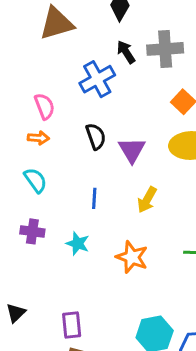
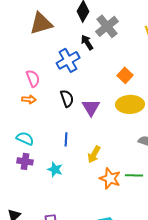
gray cross: (165, 49) -> (107, 26), moved, turned -35
cyan semicircle: (35, 180) -> (25, 138), moved, turned -30
yellow arrow: (147, 200) -> (94, 154), moved
orange star: (132, 257) -> (110, 178), moved

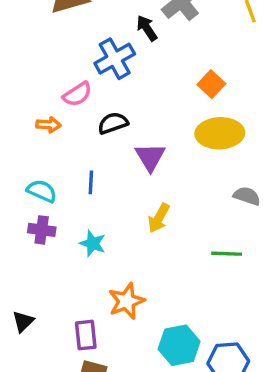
pink semicircle: (33, 78) -> (77, 94), moved, turned 78
black semicircle: (67, 98) -> (113, 123), turned -90
purple triangle: (91, 107) -> (150, 157), moved
blue line: (66, 139) -> (91, 182), moved
orange star: (110, 178) -> (127, 301), moved, turned 30

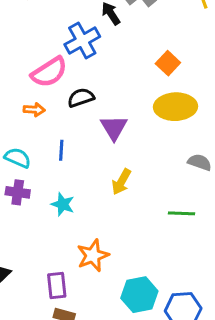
pink semicircle: (77, 94) -> (49, 72), size x1.4
orange arrow: (49, 125) -> (34, 110), moved

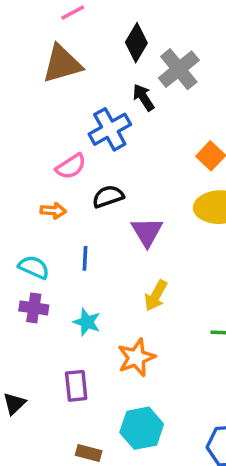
pink semicircle: (49, 72) -> (71, 166), size x0.7
orange star: (93, 255) -> (136, 357), moved
purple rectangle: (57, 286) -> (76, 386), moved
cyan hexagon: (139, 295) -> (142, 428), moved

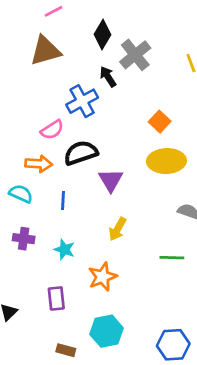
black semicircle: (108, 197) -> (81, 153), size x1.4
orange arrow: (53, 211) -> (39, 164), size x1.4
cyan semicircle: (34, 267) -> (21, 194), moved

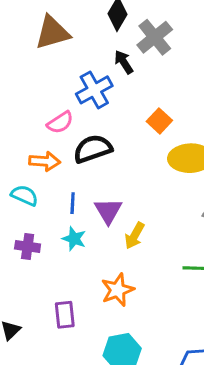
orange square: (160, 122) -> (159, 121), moved
purple triangle: (111, 180) -> (108, 211), moved
cyan star: (64, 249) -> (74, 239), moved

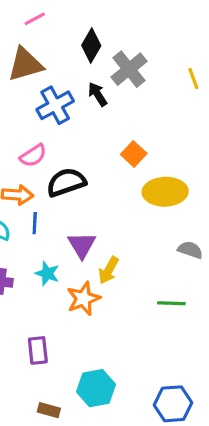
blue cross: (94, 90) -> (55, 105), moved
blue line: (73, 203) -> (35, 223), moved
orange star: (118, 290) -> (83, 299), moved

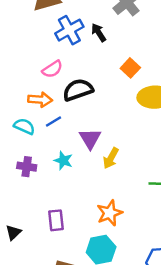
black arrow: (98, 94) -> (99, 33), moved
blue line: (35, 223) -> (54, 122), turned 56
orange star: (83, 299) -> (110, 213), moved

